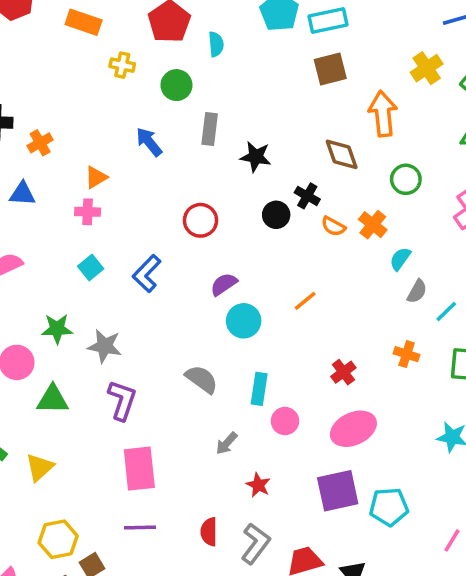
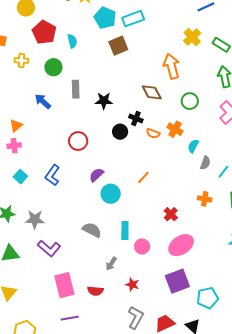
brown square: (330, 69) -> (118, 46), moved
purple L-shape: (122, 400) -> (49, 248), turned 120
cyan pentagon: (389, 507) -> (207, 298), moved
red semicircle: (209, 532) -> (95, 291), moved, turned -77

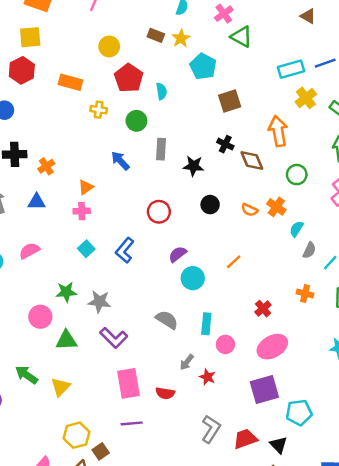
cyan rectangle: (133, 19) -> (291, 69), moved
brown square: (118, 46) -> (230, 101), moved
black cross: (136, 119) -> (225, 144), moved
red star: (132, 285) -> (207, 377), moved

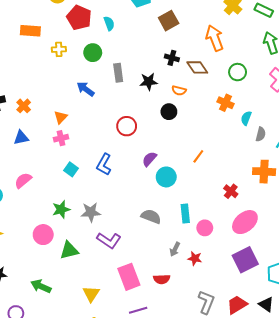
orange semicircle: (250, 210) -> (179, 91), moved
orange cross: (305, 293) -> (264, 172), size x1.5
yellow triangle: (61, 387) -> (91, 294), moved

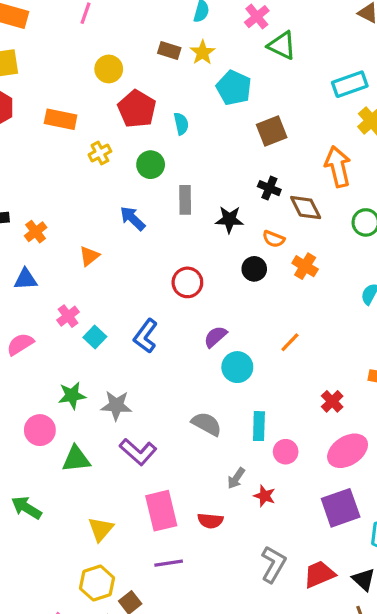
yellow cross: (59, 49) -> (100, 153), turned -32
orange cross: (225, 103) -> (305, 266), moved
pink cross: (61, 138) -> (68, 316), moved, turned -32

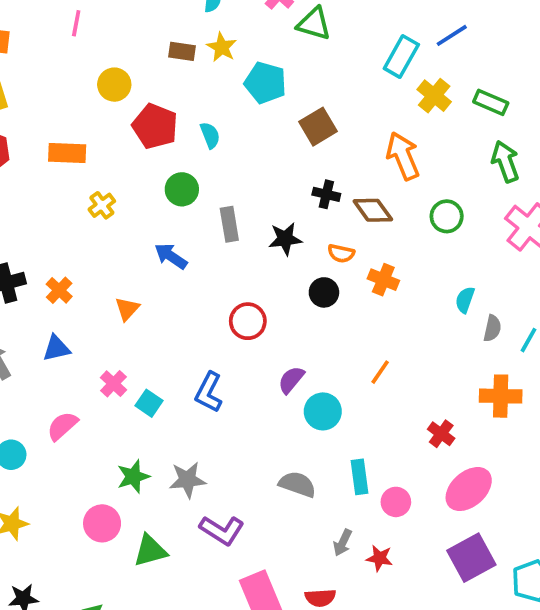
cyan rectangle: (350, 84) -> (401, 56), turned -32
yellow cross: (100, 153) -> (102, 205), moved

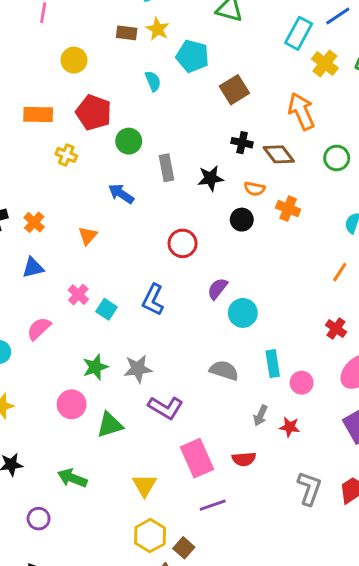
red pentagon: (155, 126) -> (94, 112), moved
cyan semicircle: (210, 135) -> (153, 81), moved
yellow cross: (102, 205) -> (66, 155), turned -30
orange line: (380, 372) -> (340, 272), moved

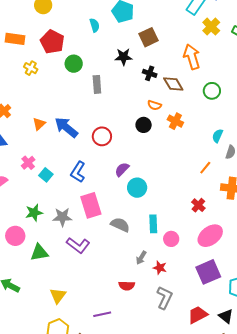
black star: (210, 178) -> (124, 57), moved
blue arrow: (121, 194) -> (66, 127), moved, size x1.4
pink rectangle: (197, 458) -> (91, 205), moved
gray L-shape: (309, 488) -> (165, 298), moved

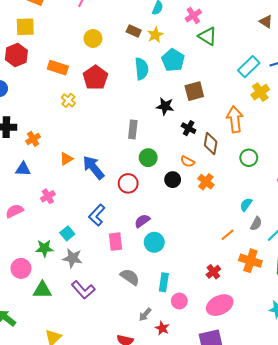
cyan semicircle: (95, 25) -> (142, 69), size x1.5
green circle: (74, 64) -> (148, 158), moved
brown diamond: (173, 84) -> (211, 144), turned 30
cyan square: (46, 175) -> (67, 233), moved
pink rectangle: (91, 205) -> (116, 242), moved, size x0.7

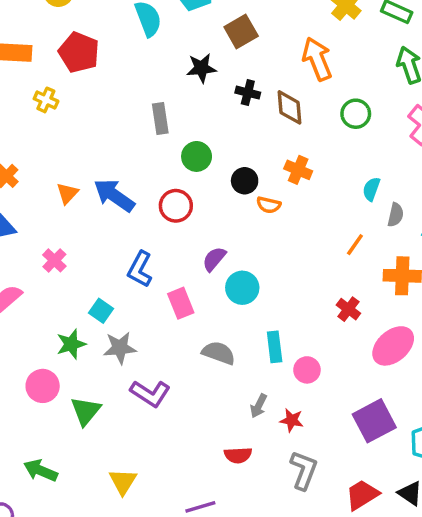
orange semicircle: (187, 162) -> (269, 205), moved
green triangle: (42, 290) -> (86, 411), turned -36
pink ellipse: (220, 305) -> (393, 346), moved

